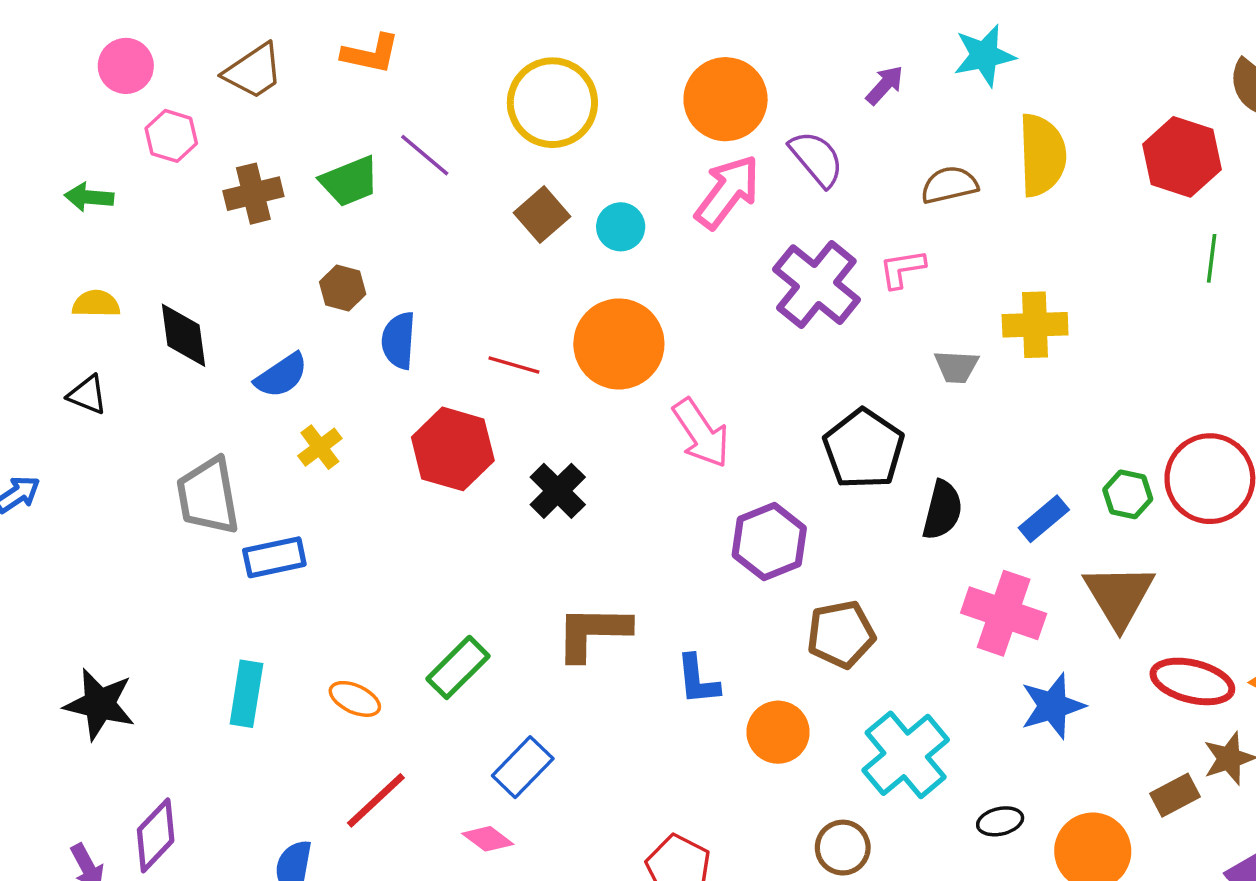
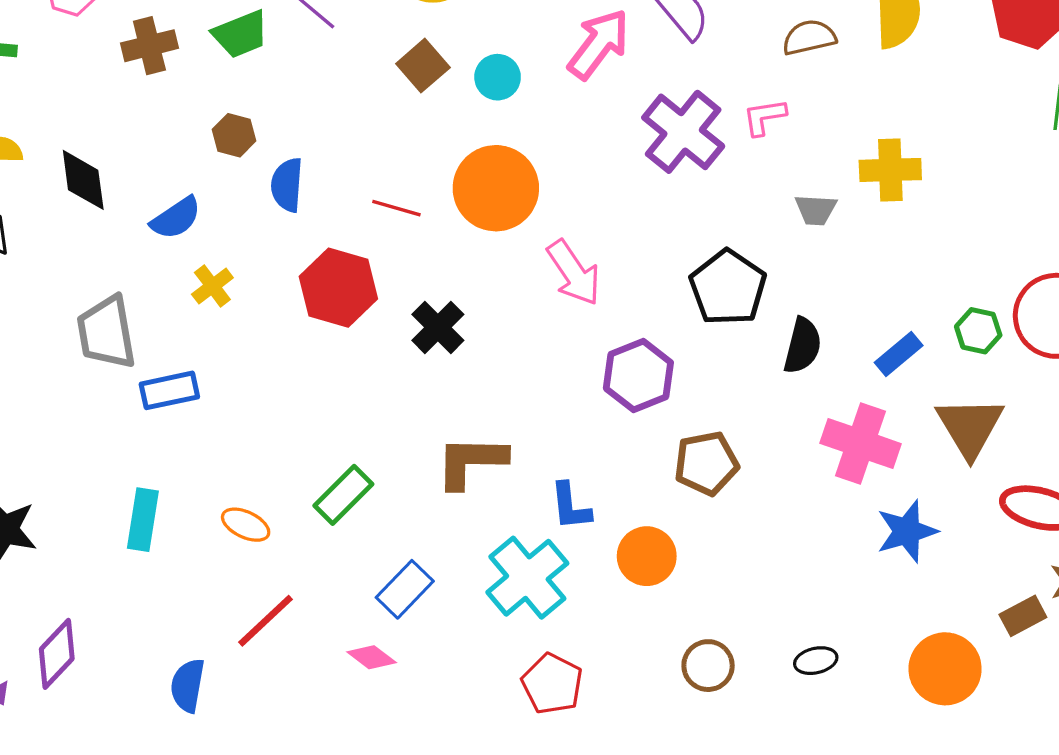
cyan cross: (906, 755) -> (527, 578), moved
black ellipse: (1000, 821) -> (816, 661), moved

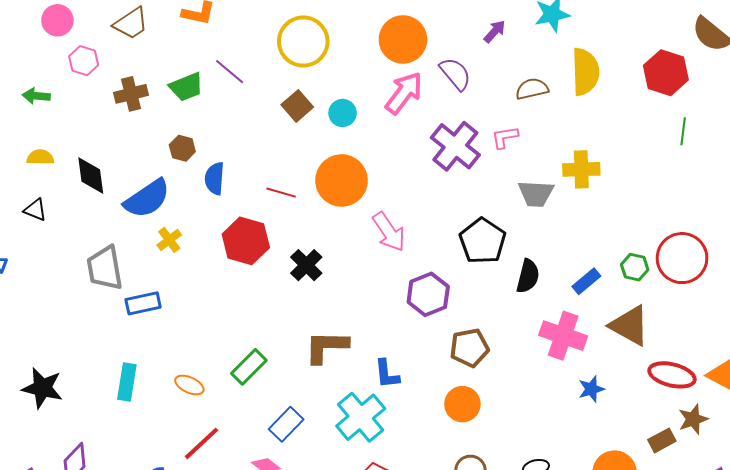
gray trapezoid: (816, 210) -> (536, 194), size x1.4
blue semicircle: (176, 218) -> (147, 199), size x1.5
brown triangle: (970, 427) -> (630, 326), turned -30
blue star: (907, 531) -> (591, 389), size x0.7
orange circle: (647, 556) -> (462, 404), moved

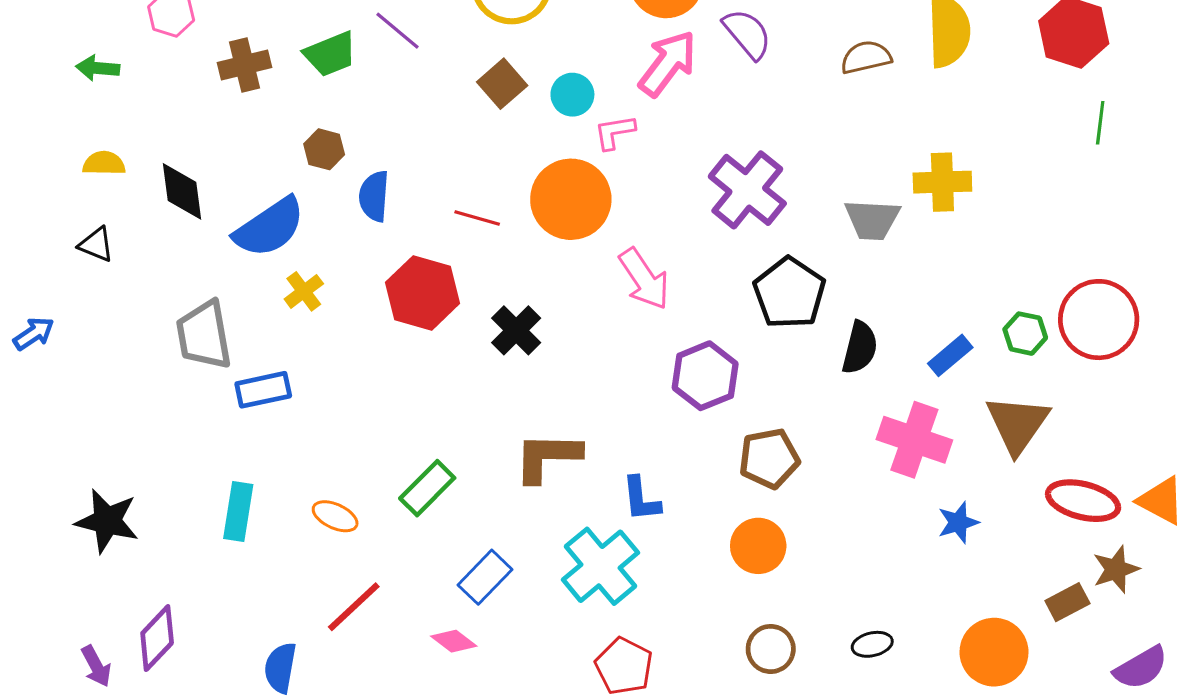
pink L-shape: (505, 137) -> (615, 132), moved
purple cross: (455, 146) -> (747, 190), moved
brown triangle: (630, 326) -> (1017, 424), turned 36

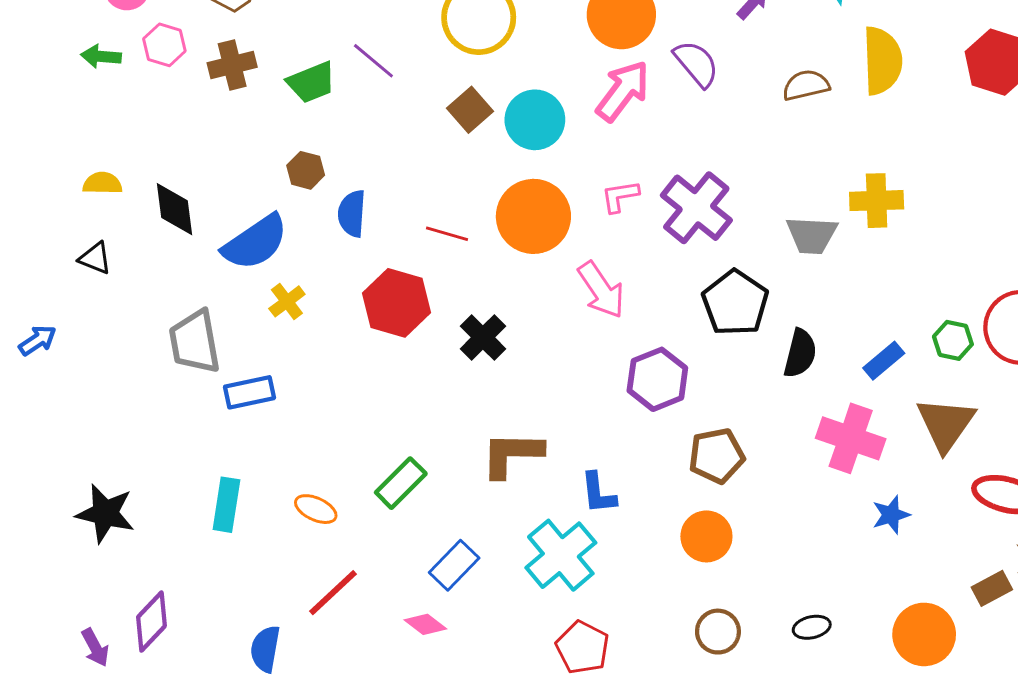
brown cross: (244, 65) -> (232, 65), moved
green arrow: (98, 68) -> (101, 56), moved
cyan circle: (572, 95) -> (535, 120), size x1.5
pink L-shape: (615, 132) -> (620, 196), moved

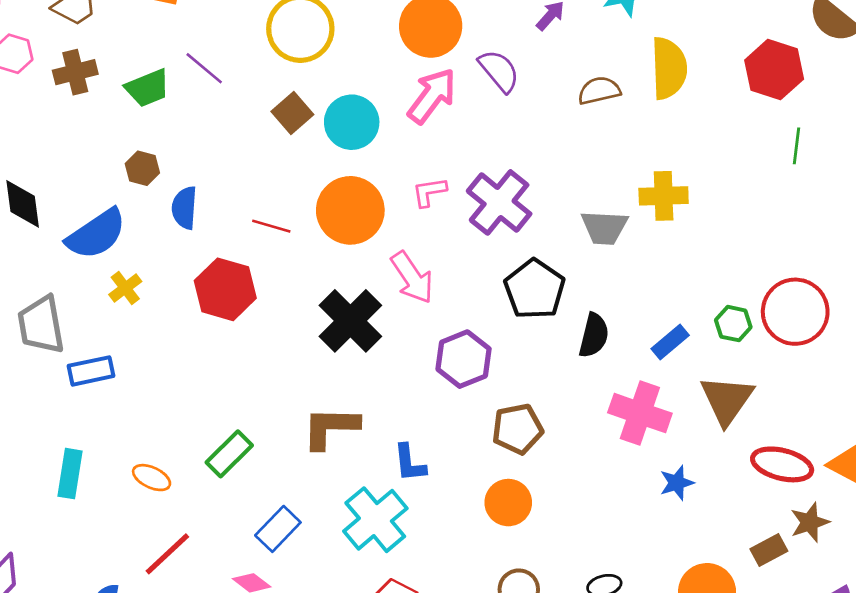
black cross: (483, 337) -> (350, 321), moved, size x1.5

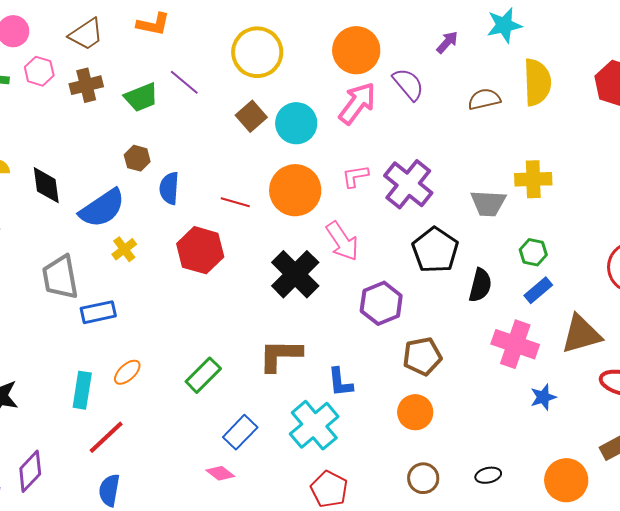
green hexagon: (733, 324) -> (533, 252), moved
brown triangle: (727, 400) -> (581, 334), turned 39
orange ellipse: (152, 478) -> (127, 372), moved, turned -68
red line: (167, 554) -> (106, 437), moved

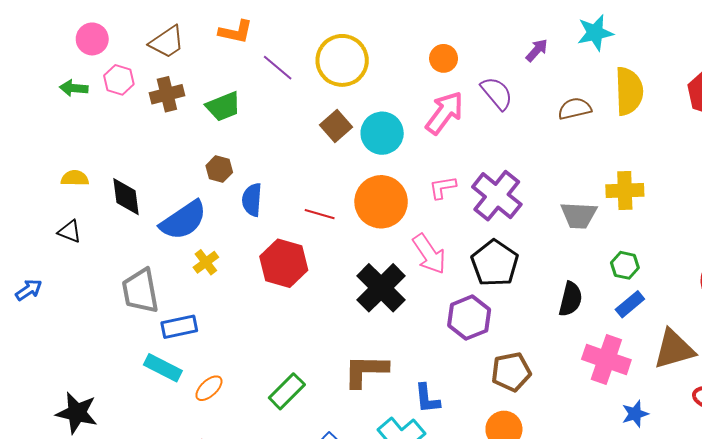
orange circle: (356, 50) -> (444, 58), size x0.6
purple line: (184, 82) -> (278, 68), moved
black pentagon: (435, 250) -> (495, 263), moved
cyan rectangle: (82, 390) -> (163, 368), moved, turned -72

